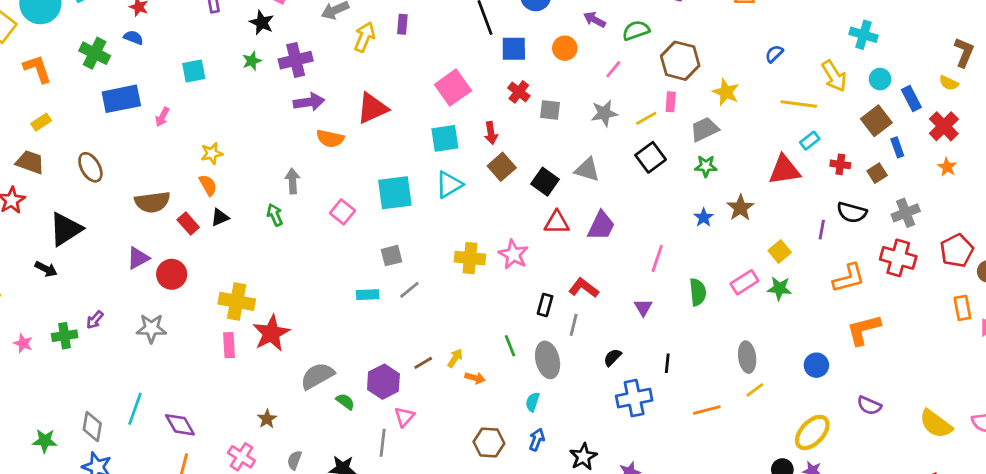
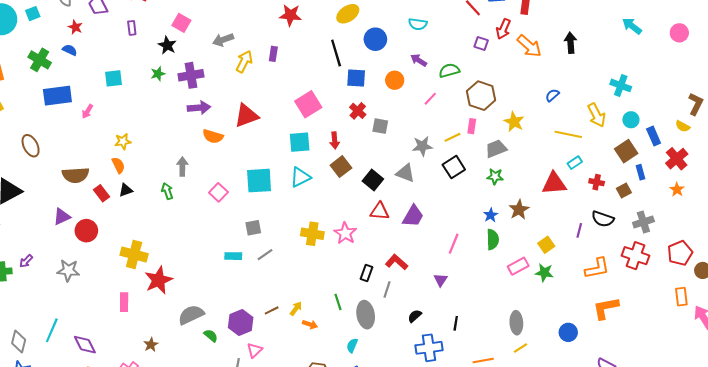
gray star: (604, 113) -> (422, 146), moved
green semicircle: (698, 292) -> (493, 239), moved
pink rectangle: (229, 345) -> (124, 302), moved

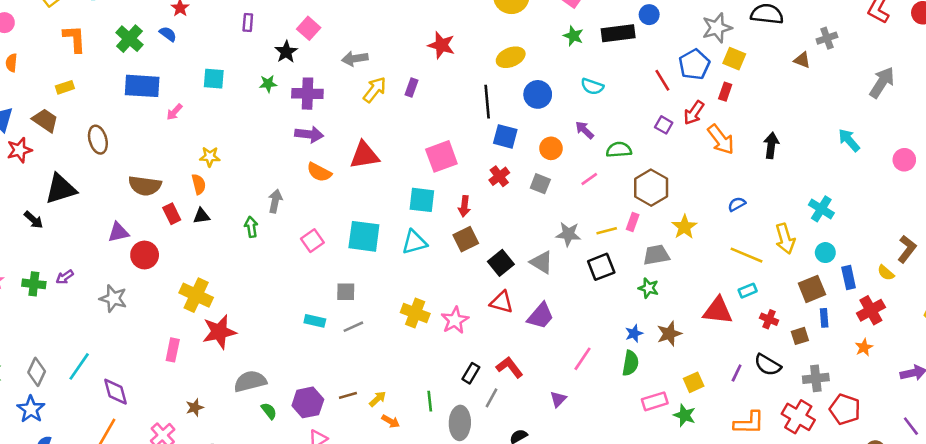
gray square: (380, 126) -> (540, 184), moved
red pentagon: (680, 253) -> (845, 409), moved, turned 30

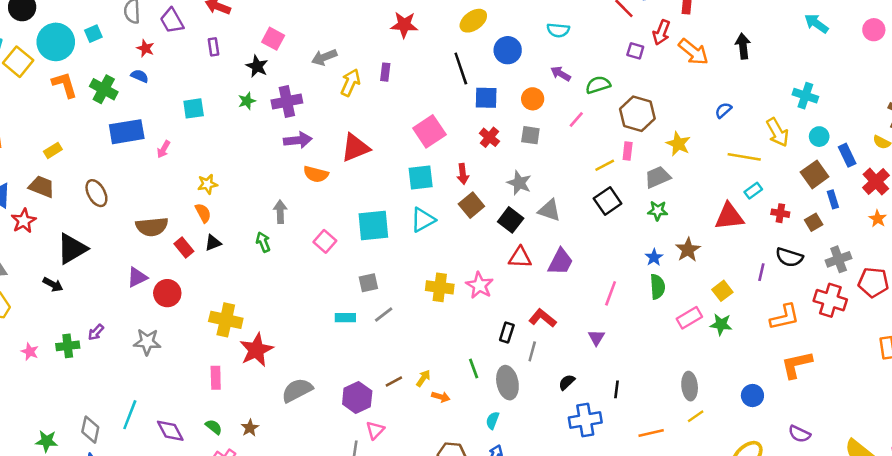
orange L-shape: (74, 39) -> (65, 85), moved
gray star: (568, 234) -> (519, 183), moved, turned 30
green semicircle: (269, 411) -> (214, 427), moved

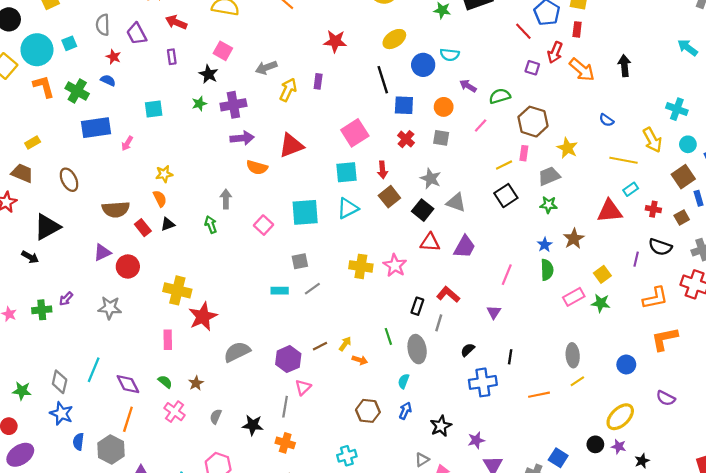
cyan semicircle: (558, 30) -> (450, 55), moved
blue semicircle: (723, 110) -> (606, 120), turned -104

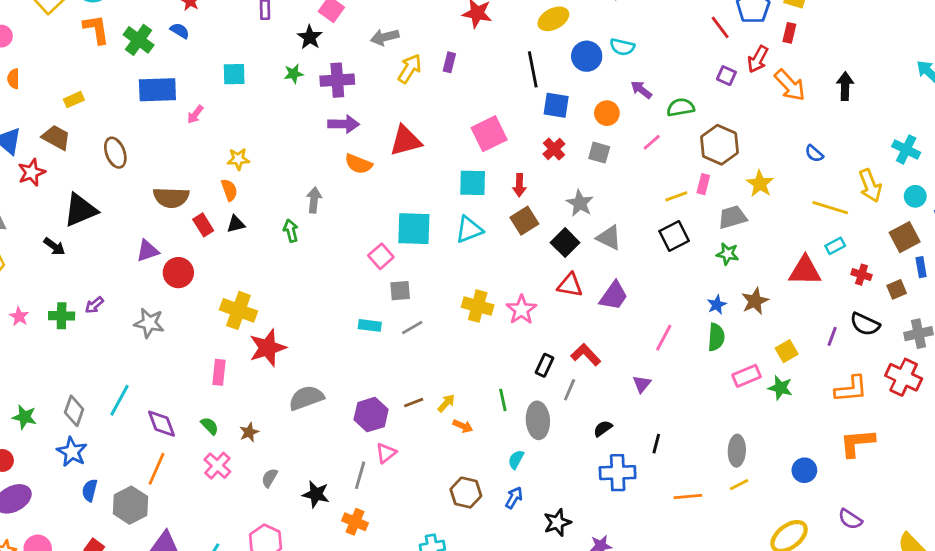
pink square: (264, 225) -> (381, 256), moved

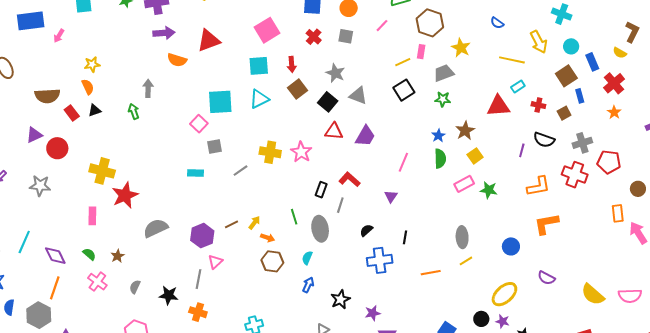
gray line: (412, 328) -> (240, 171), moved
yellow square: (787, 351) -> (475, 156), moved
brown hexagon: (466, 493) -> (272, 261), moved

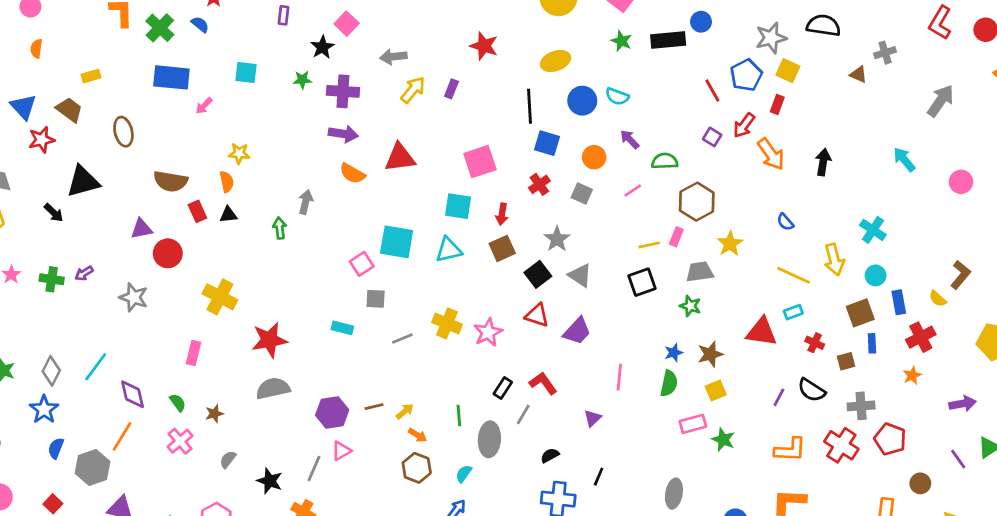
pink line: (403, 162) -> (619, 377), turned -30
red star: (125, 195) -> (269, 340), moved

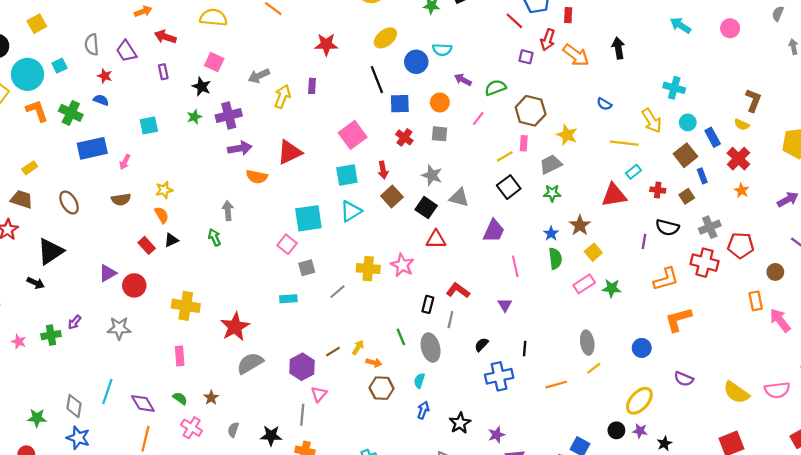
brown semicircle: (171, 181) -> (121, 199), moved, size x0.7
purple trapezoid: (577, 331) -> (494, 231), moved

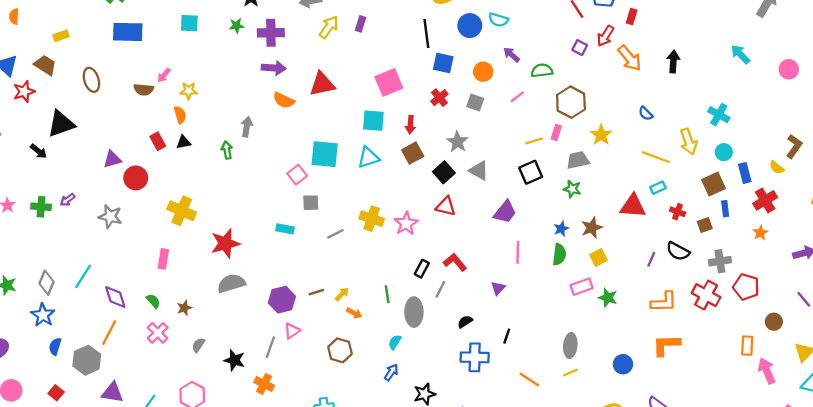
pink arrow: (125, 162) -> (164, 75), moved
orange line: (556, 385) -> (529, 380), turned 35
brown hexagon: (382, 388) -> (340, 350), moved

